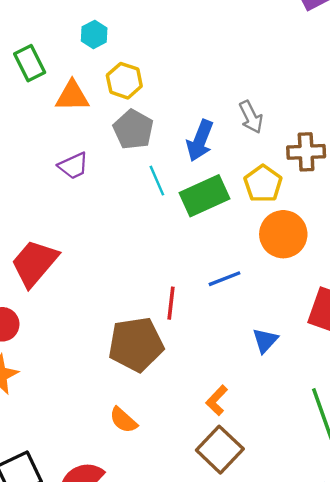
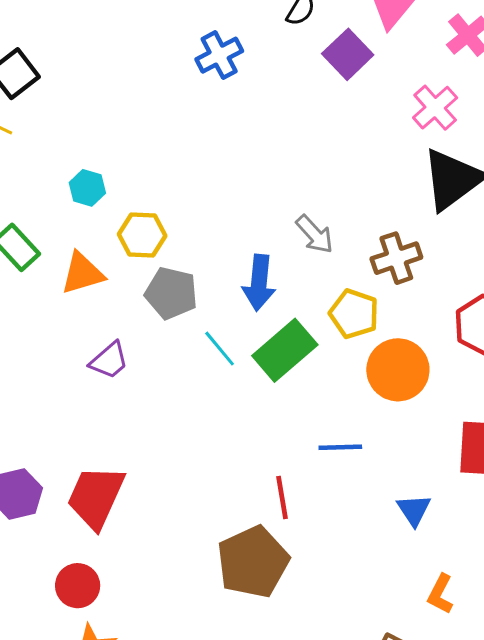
blue line: (224, 279) -> (340, 447), turned 36
orange L-shape: (217, 400) -> (440, 594), moved

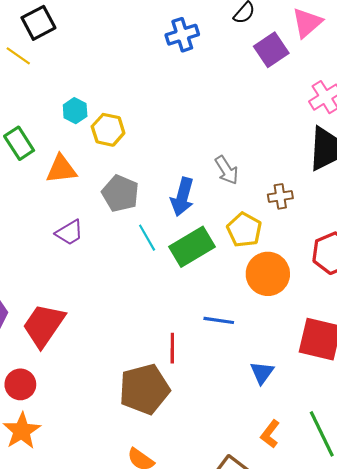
yellow hexagon: (142, 235) -> (108, 130), moved
brown cross: (396, 258) -> (280, 196), size x0.7

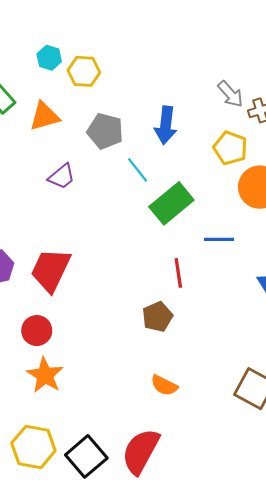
gray arrow: (227, 170) -> (230, 94), moved
green rectangle: (192, 247) -> (171, 203), moved
brown pentagon: (144, 389) -> (157, 317), size x0.6

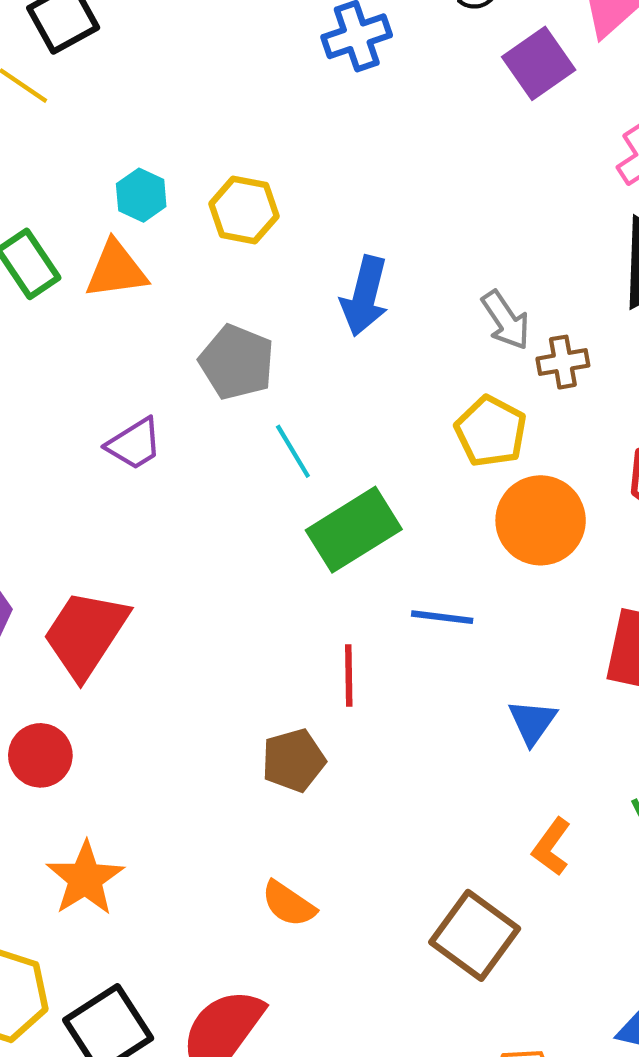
yellow hexagon: (84, 71) -> (244, 210), moved
orange triangle: (44, 116) -> (116, 270), moved
blue arrow: (166, 125) -> (365, 296), moved
orange star: (45, 375) -> (85, 879), moved

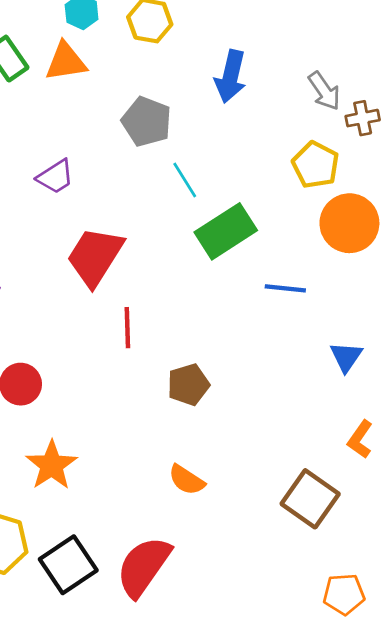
purple trapezoid: (134, 444) -> (55, 177), moved
red trapezoid: (86, 634) -> (95, 256), moved
red line: (349, 675) -> (127, 328), moved

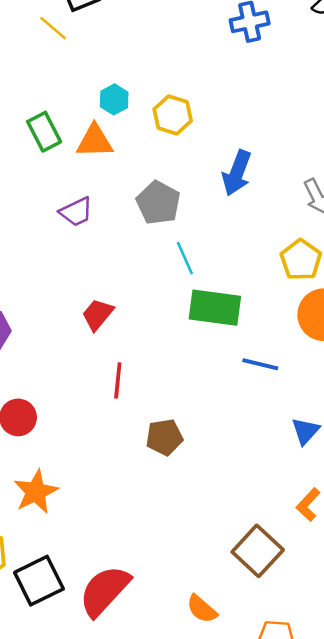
purple trapezoid: (55, 177) -> (76, 212), moved
green rectangle: (226, 231) -> (215, 308), turned 33
red trapezoid: (95, 256) -> (98, 315), size x0.6
orange semicircle: (187, 480) -> (202, 609), moved

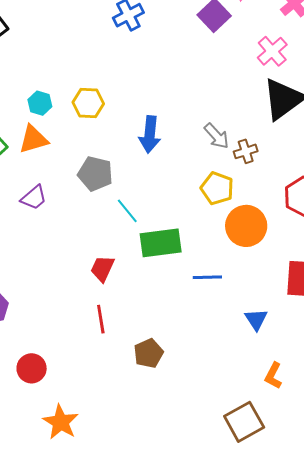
red trapezoid: (98, 315) -> (102, 269), moved
brown square: (258, 551) -> (244, 422), turned 33

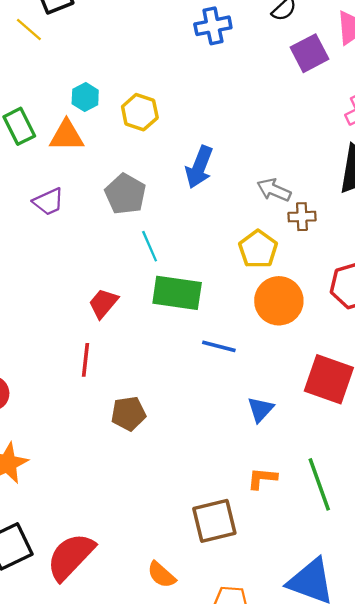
gray arrow: (216, 136) -> (274, 190), turned 140
orange L-shape: (273, 376) -> (262, 478), turned 52

